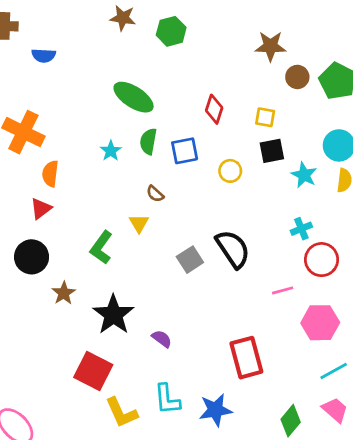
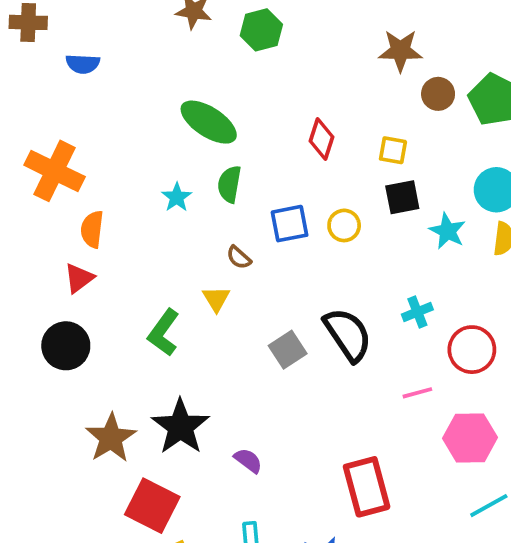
blue square: (185, 151) -> (290, 224), moved
cyan cross: (301, 229) -> (417, 312), moved
brown star: (64, 293) -> (111, 438), moved, size x1.5

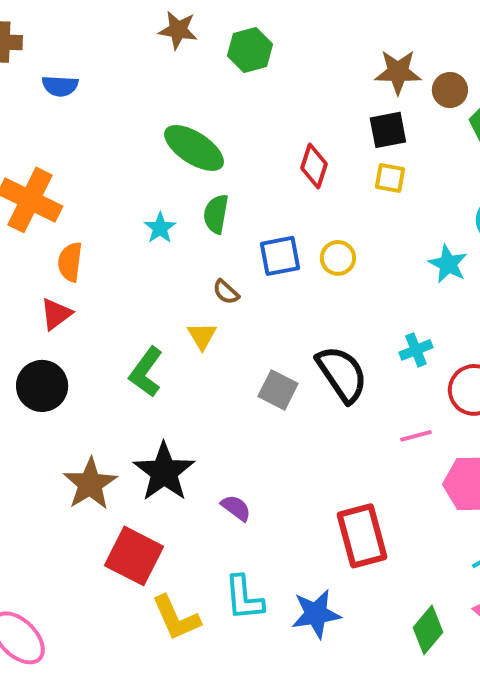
brown circle: (438, 94) -> (450, 90), moved
black square: (402, 197) -> (388, 130), moved
gray square: (288, 350) -> (278, 390), turned -30

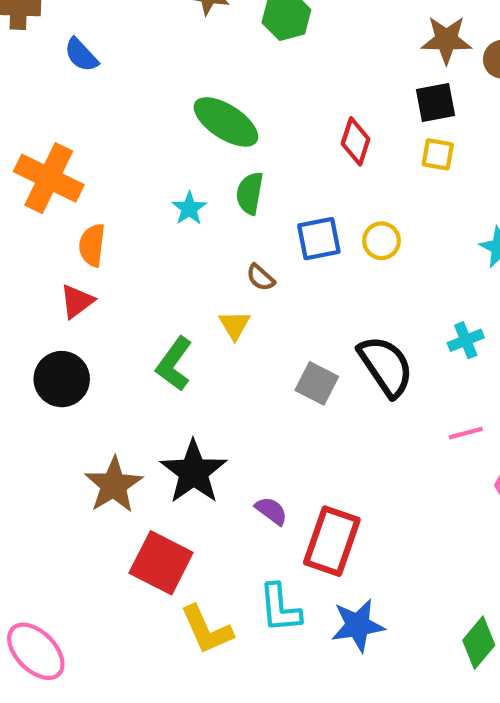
blue semicircle: (60, 86) -> (81, 55), turned 44
red rectangle: (362, 536) -> (332, 541), moved, turned 34

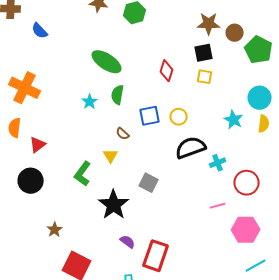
orange semicircle: (92, 245) -> (15, 128), moved
black semicircle: (386, 366) -> (191, 148), moved, turned -76
black star: (194, 472) -> (114, 205), moved
brown star: (114, 485) -> (55, 230), size x0.6

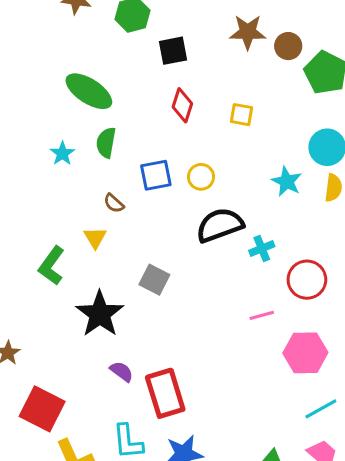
black square: (204, 53) -> (173, 51), moved
red rectangle: (156, 256) -> (165, 393), turned -36

